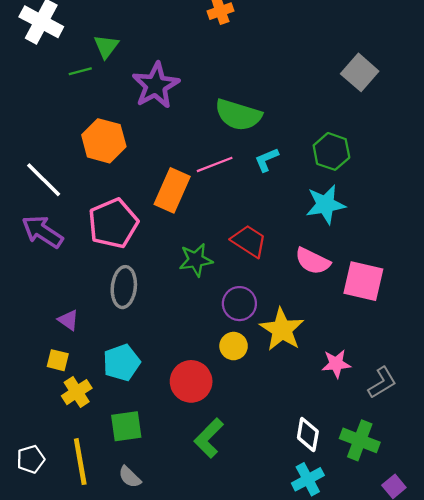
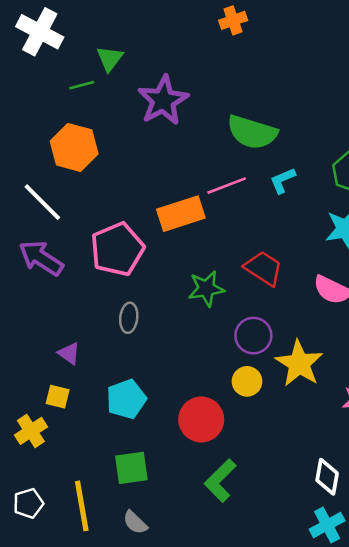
orange hexagon: (104, 141) -> (74, 147), moved
orange rectangle: (172, 190) -> (181, 214), turned 48
gray ellipse: (124, 287) -> (129, 318), size x0.7
yellow cross: (77, 392) -> (31, 431), moved

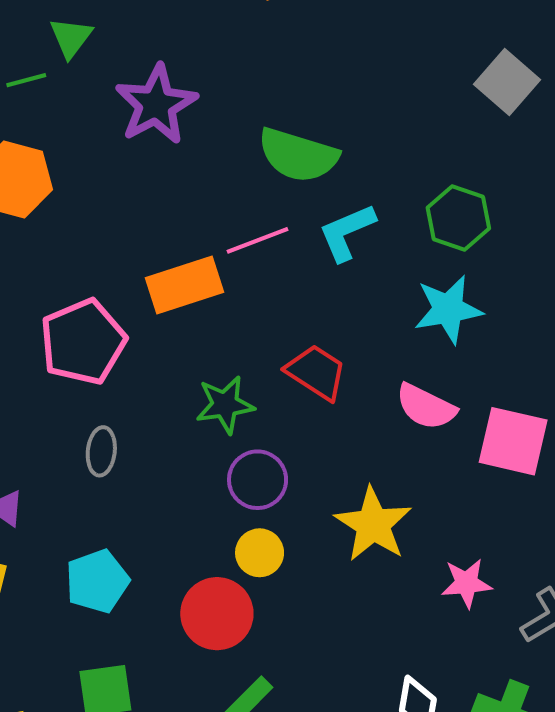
cyan L-shape: (283, 181) -> (347, 232), size x1.4
purple circle: (253, 336) -> (258, 480), moved
yellow circle: (247, 381) -> (260, 553), moved

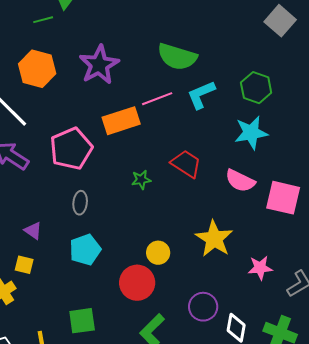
purple star: (156, 104) -> (99, 65), moved
green star: (225, 405) -> (141, 180), size x0.7
purple circle: (258, 480) -> (203, 307), moved
cyan pentagon: (97, 581) -> (85, 250), moved

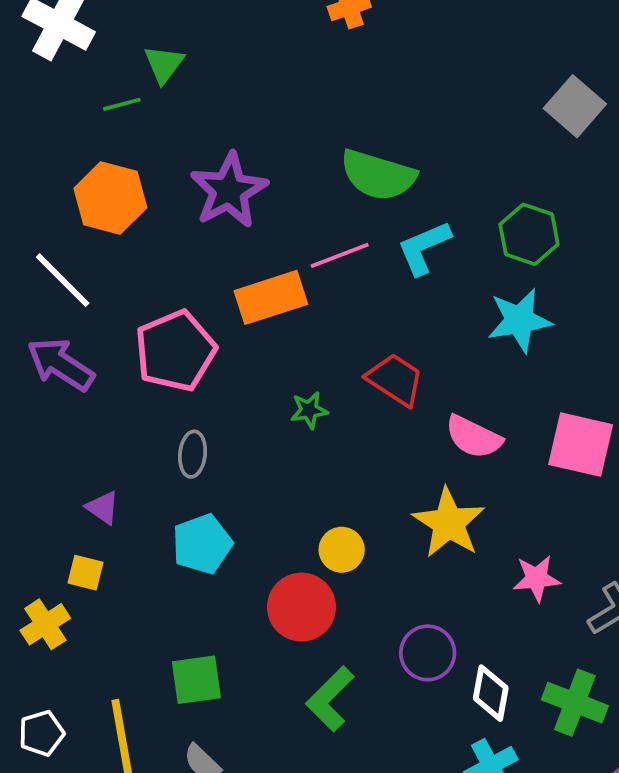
pink semicircle: (240, 181) -> (474, 437), moved

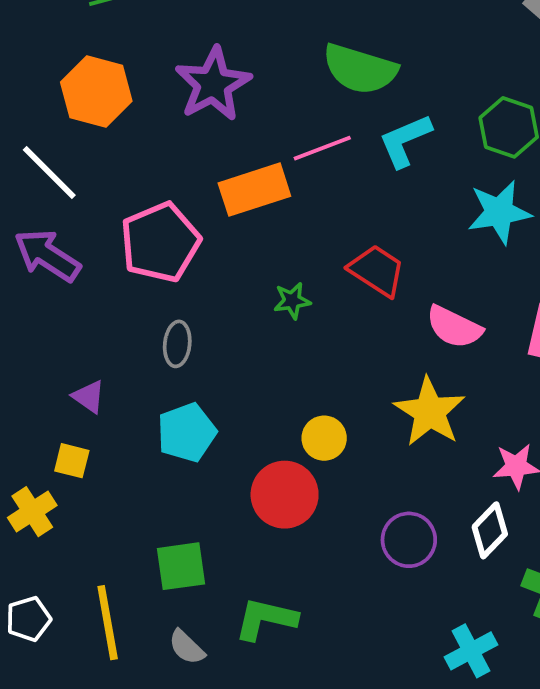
white diamond: (491, 693) -> (490, 530), moved, turned 34
green L-shape: (330, 699) -> (266, 619), moved, turned 58

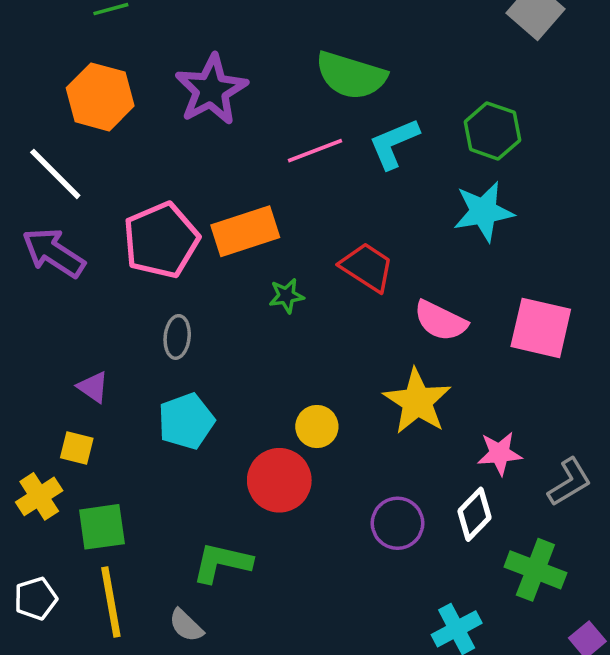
orange rectangle: (254, 190) -> (245, 231), moved
green square: (181, 566) -> (102, 527), moved
green L-shape: (266, 619) -> (222, 563), moved

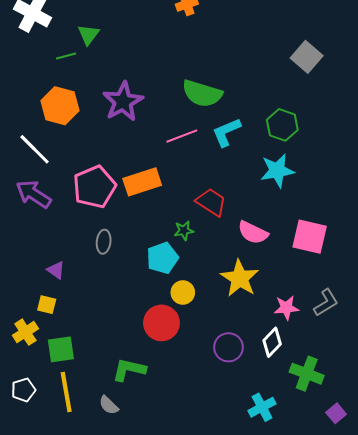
green star: (286, 296) -> (184, 231), moved
cyan pentagon: (186, 421) -> (162, 258), moved
gray L-shape: (569, 482) -> (326, 303), moved

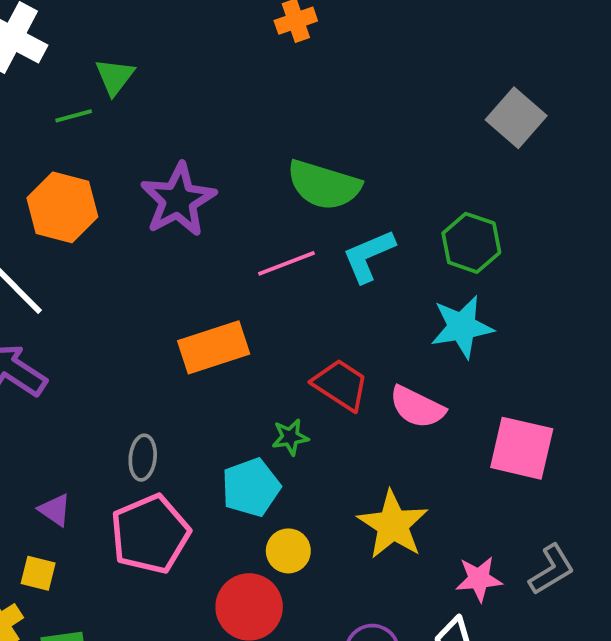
pink pentagon: (94, 187) -> (150, 534), moved
pink semicircle: (253, 233) -> (417, 407), moved

